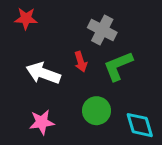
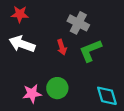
white arrow: (43, 73) -> (22, 44), moved
green circle: (96, 111) -> (57, 88), moved

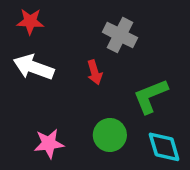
green L-shape: (90, 51) -> (151, 96), moved
green circle: (57, 88) -> (110, 135), moved

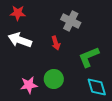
green circle: (110, 135) -> (54, 79), moved

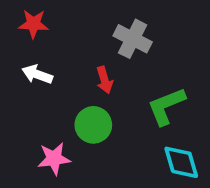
white arrow: (20, 40) -> (37, 74), size x0.7
green circle: (54, 79) -> (93, 125), moved

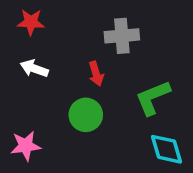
gray cross: (133, 39) -> (122, 36), turned -32
pink star: (54, 159) -> (26, 146), moved

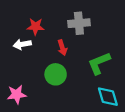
red star: (31, 22) -> (36, 27), moved
white arrow: (34, 68) -> (22, 44), turned -30

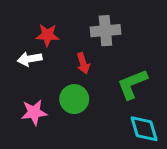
pink star: (17, 94) -> (34, 112), moved

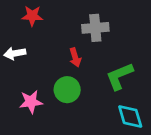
red star: (47, 35) -> (32, 16), moved
white arrow: (30, 59) -> (15, 53), moved

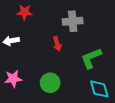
green circle: (67, 90) -> (50, 83), moved
pink star: (31, 102) -> (13, 79), moved

